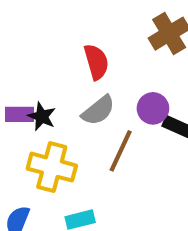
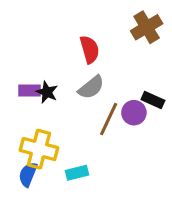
purple circle: (153, 108) -> (134, 113), moved
yellow cross: (52, 167) -> (39, 149), moved

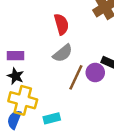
black star: (47, 92) -> (15, 76), moved

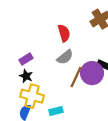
purple rectangle: (15, 56) -> (26, 59), turned -32
purple circle: (95, 73) -> (92, 73), size x1.5

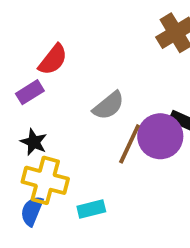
red semicircle: (64, 33) -> (53, 60), moved, turned 54
purple rectangle: (26, 59) -> (30, 92), moved

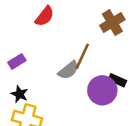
red semicircle: (53, 60) -> (45, 16), moved
brown line: (130, 144) -> (82, 56), moved

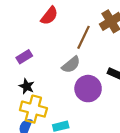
brown line: (82, 56) -> (83, 37), moved
purple circle: (102, 90) -> (88, 89), moved

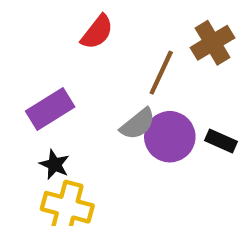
purple rectangle: (24, 57) -> (50, 109), size x1.5
purple circle: (88, 89) -> (170, 137), moved

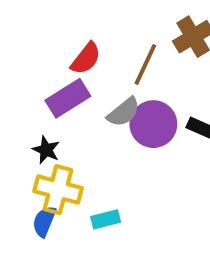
red semicircle: (97, 32) -> (86, 59), moved
purple rectangle: (50, 109) -> (68, 98), moved

